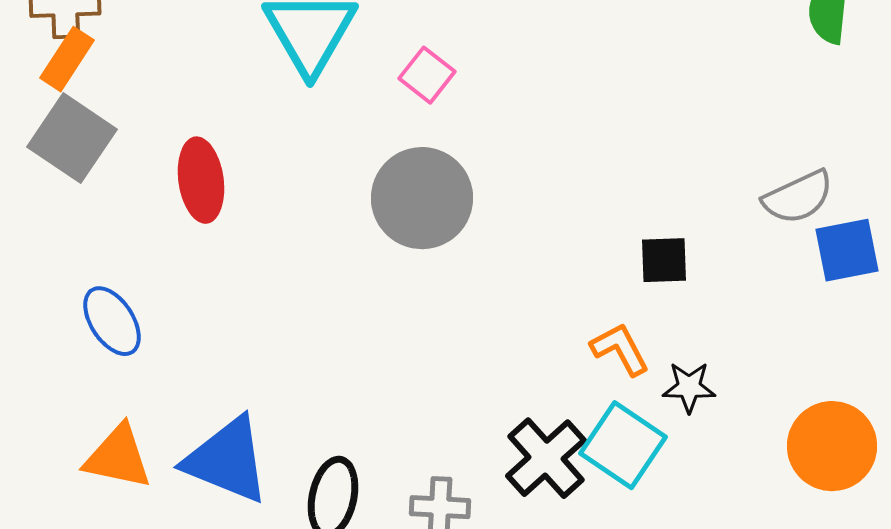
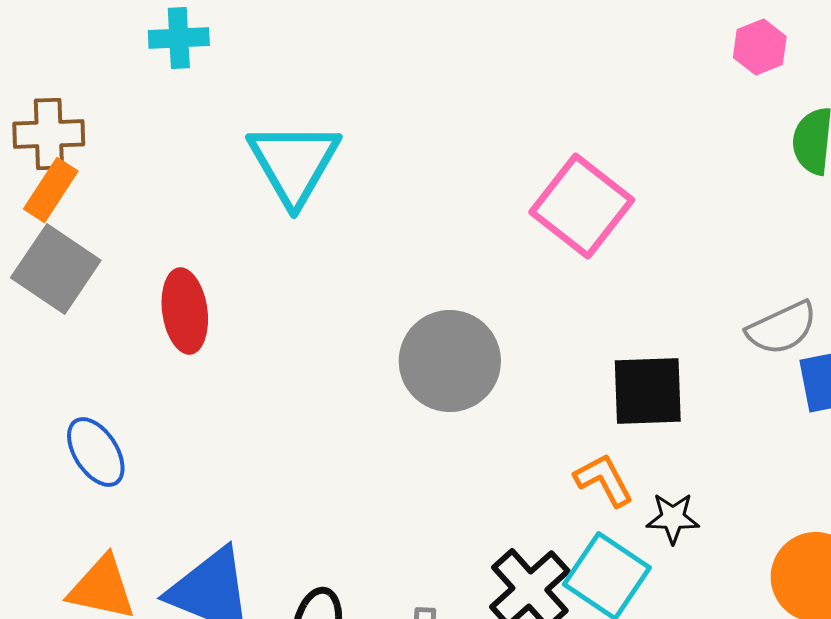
pink square: (427, 75) -> (582, 206), moved, size x1.8
gray circle: (422, 198) -> (450, 361), moved
black square: (664, 260) -> (648, 391), size x1.5

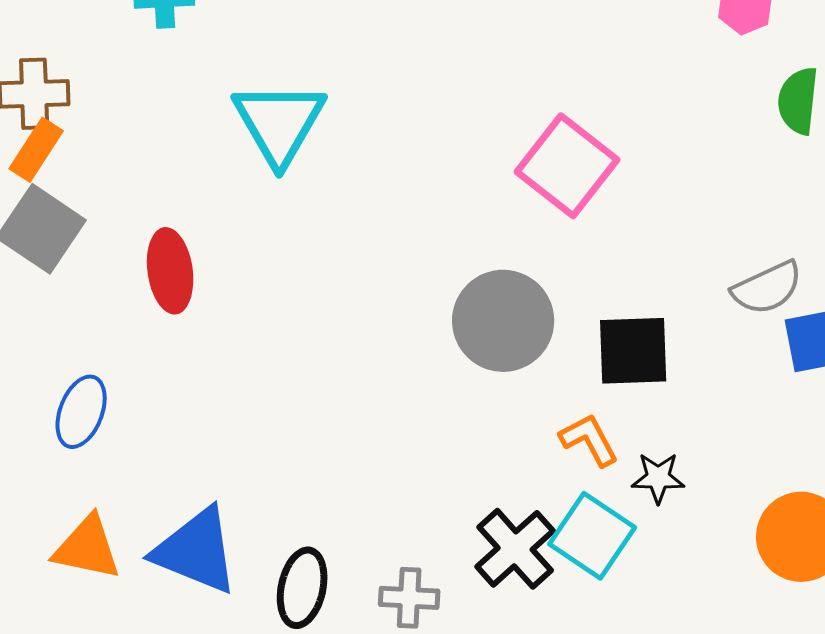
gray circle: (450, 361) -> (503, 321), moved
blue ellipse: (96, 452) -> (81, 412), turned 54

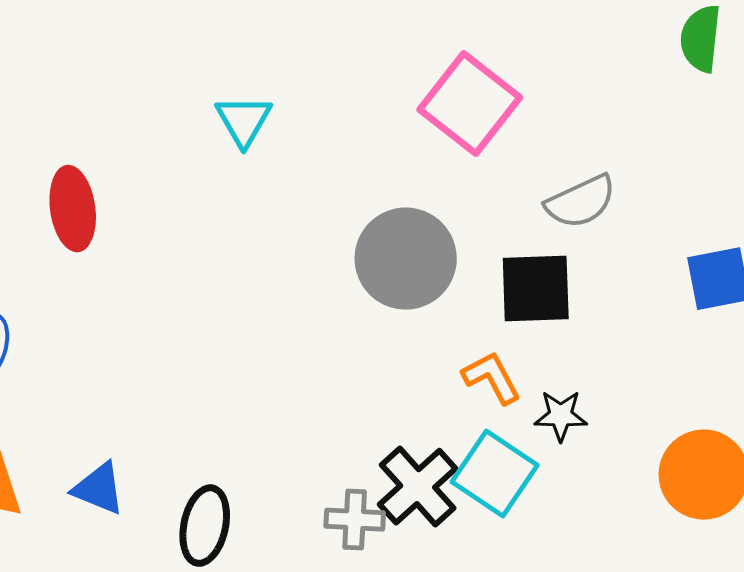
cyan triangle: (279, 123) -> (244, 121), moved, size x0.6
gray semicircle: (767, 288) -> (581, 202), moved
blue triangle: (196, 551) -> (99, 489), size x0.6
gray cross: (409, 598) -> (355, 520), moved

